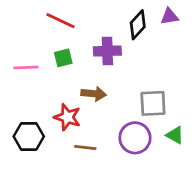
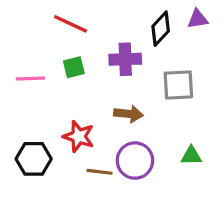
brown arrow: (94, 94) -> (129, 114), moved
gray square: (153, 103) -> (178, 85), moved
green triangle: (175, 135) -> (191, 156), moved, turned -30
purple circle: (135, 138) -> (135, 161), moved

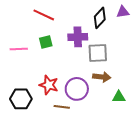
gray square: (178, 85) -> (98, 53), moved
brown arrow: (129, 114) -> (102, 77), moved
purple circle: (135, 161) -> (77, 89), moved

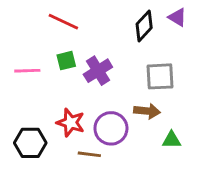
purple triangle: (123, 12) -> (177, 17), turned 40
purple cross: (78, 37) -> (98, 71), moved, turned -30
gray square: (98, 53) -> (160, 76), moved

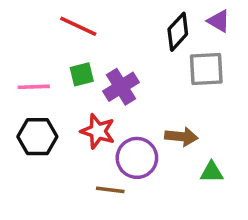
gray square: (160, 76) -> (206, 69), moved
red star: (71, 123) -> (98, 131), moved
black hexagon: (30, 143) -> (37, 137), moved

